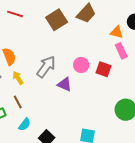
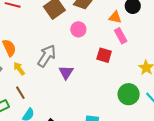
pink circle: (81, 65) -> (78, 29), moved
purple triangle: (65, 84) -> (66, 72), turned 42

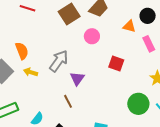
pink rectangle: (121, 36) -> (149, 44), moved
yellow arrow: (19, 69) -> (31, 72), turned -40
brown line: (20, 93) -> (68, 101), moved

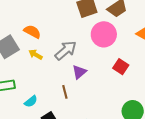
pink circle: (92, 36) -> (104, 34), size x1.6
orange semicircle: (22, 51) -> (32, 32), turned -54

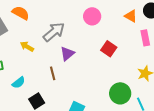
pink circle: (104, 34) -> (92, 16), size x0.7
yellow arrow: (36, 55) -> (27, 46), moved

